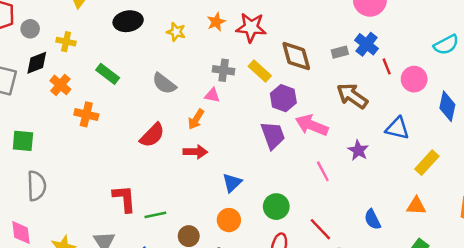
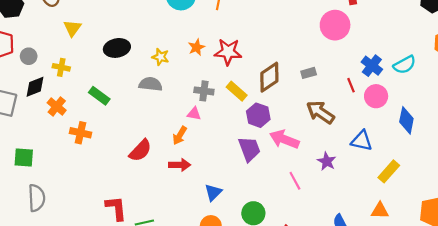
blue cross: (367, 44) -> (372, 66), moved
brown diamond: (296, 56) -> (269, 77), turned 72
gray semicircle: (164, 84) -> (151, 84), moved, turned 150

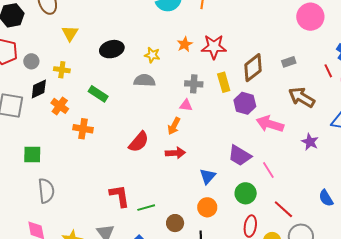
yellow rectangle: (237, 91) -> (224, 82), turned 36
purple trapezoid: (249, 149) -> (240, 156), moved, turned 145
pink line: (295, 181) -> (268, 170), moved

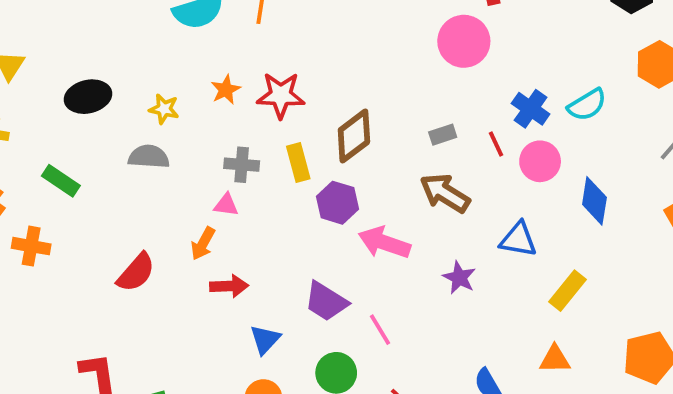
gray rectangle: (289, 62) -> (443, 135), moved
red arrow: (175, 153) -> (229, 286), moved

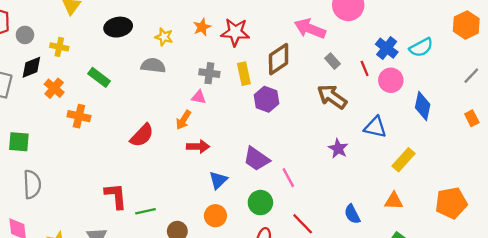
gray rectangle: (443, 135) -> (332, 61), turned 63
pink arrow: (384, 243) -> (310, 29), moved

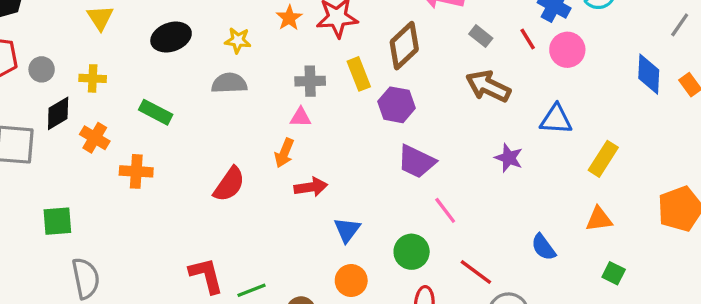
blue diamond: (423, 106) -> (649, 74), moved
purple trapezoid: (256, 159) -> (416, 162), moved

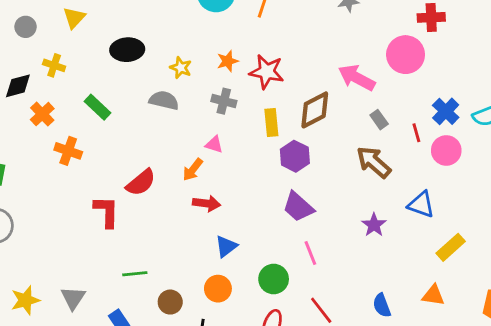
gray circle: (42, 69) -> (26, 27), moved
gray cross: (310, 81) -> (224, 101), moved
red L-shape: (206, 275) -> (106, 212), moved

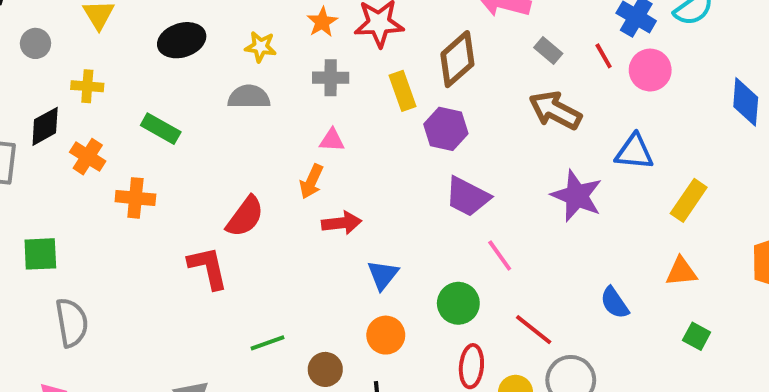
purple star: (374, 225) -> (577, 196), size x1.5

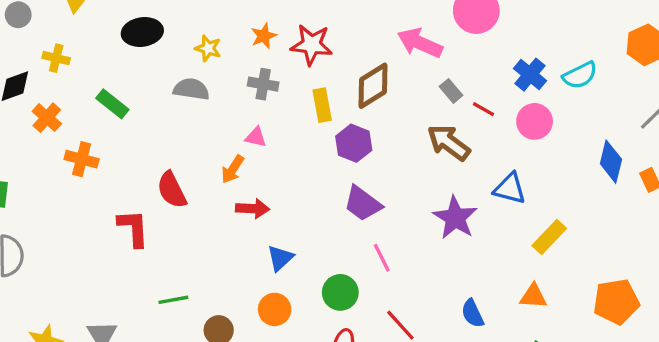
red line: (604, 56) -> (483, 109), moved, turned -40
red semicircle: (245, 217) -> (172, 190), turned 108

